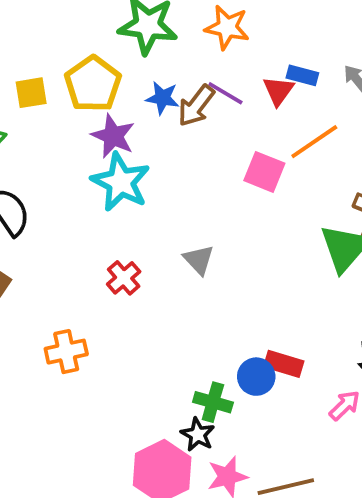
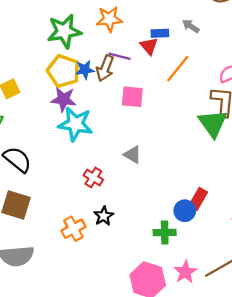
yellow pentagon: (93, 84) -> (63, 71), moved
pink square: (264, 172) -> (132, 97), moved
red rectangle: (284, 364) -> (198, 199), turned -60
black star: (198, 434) -> (104, 216), moved, turned 30

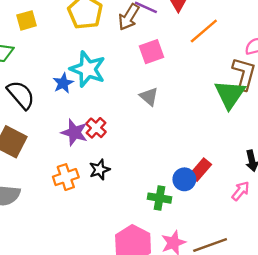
blue star: (85, 70) -> (63, 83), moved, turned -30
pink square: (132, 97) -> (152, 52), turned -35
purple star: (63, 99) -> (74, 132), moved
gray triangle: (133, 155) -> (149, 97), moved

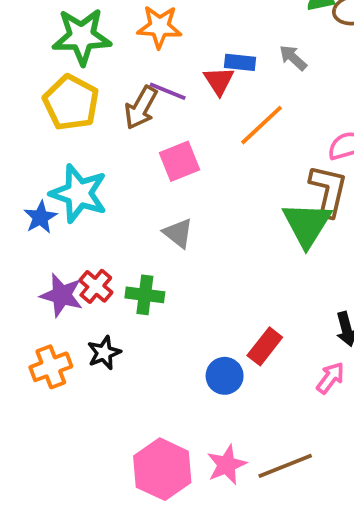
blue circle: (184, 179) -> (225, 376), moved
green cross: (159, 198) -> (145, 295), moved

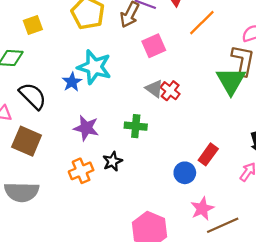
red cross: (96, 286) -> (170, 91), moved
pink star: (227, 465) -> (202, 209), moved

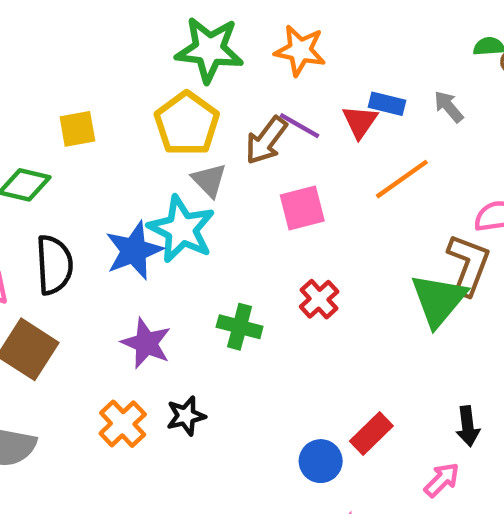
blue star: (72, 82) -> (134, 251), size x1.5
gray triangle: (154, 89) -> (209, 180), moved
black semicircle: (33, 96) -> (54, 265), turned 32
green cross: (136, 126) -> (240, 327), moved
orange cross: (81, 171) -> (123, 424), turned -30

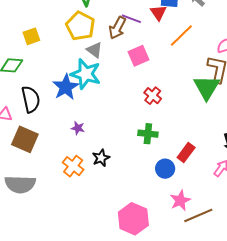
green cross: (240, 327) -> (148, 134), moved
purple star: (146, 343) -> (78, 128), size x0.6

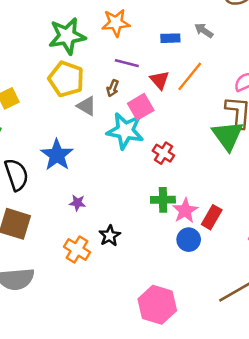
red triangle: (158, 13) -> (160, 80), moved
brown arrow: (117, 28) -> (113, 88), moved, size x0.6
cyan star: (86, 74) -> (125, 131), moved
pink star: (180, 201) -> (185, 211), moved

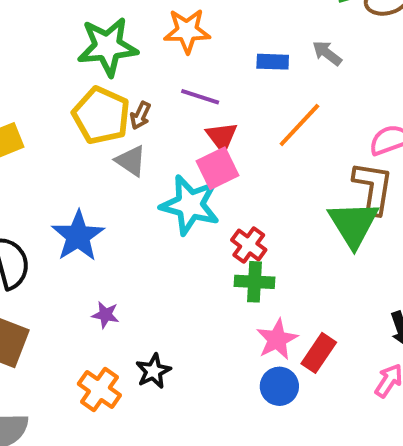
red triangle: (160, 80) -> (222, 137), moved
brown arrow: (113, 88) -> (140, 115), moved
green cross: (163, 200) -> (255, 282), moved

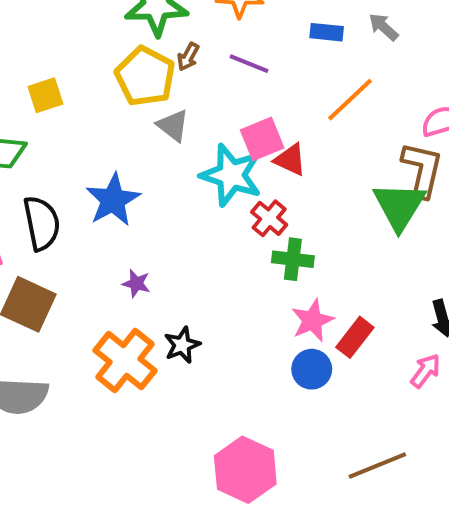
brown arrow: (140, 115) -> (188, 57), moved
red triangle: (222, 137) -> (290, 160), moved, turned -32
red cross: (249, 245) -> (269, 218), moved
orange cross: (99, 390) -> (125, 360), size x1.4

